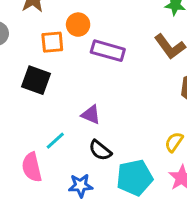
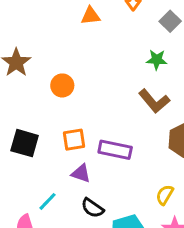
orange square: (52, 42) -> (74, 140), moved
purple rectangle: (108, 51) -> (115, 150), moved

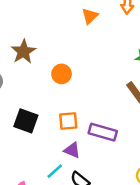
orange triangle: (91, 16) -> (90, 16), turned -42
cyan line: (48, 201) -> (55, 171), moved

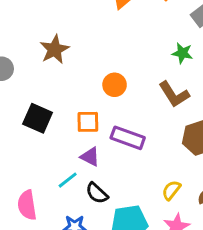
brown star: (23, 52) -> (55, 49), moved
orange circle: (62, 74) -> (115, 85), moved

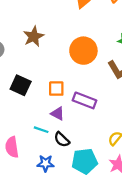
orange circle: (115, 85) -> (83, 51), moved, size x1.6
cyan line: (68, 180) -> (41, 130), turned 56

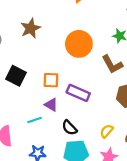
cyan line: (41, 130) -> (35, 120), turned -40
black semicircle: (62, 139) -> (69, 128), moved

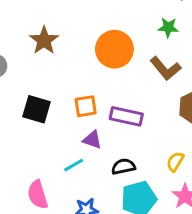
black semicircle: (69, 128) -> (123, 166), turned 133

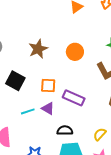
brown star: (44, 40) -> (38, 49), moved
orange circle: (114, 49) -> (75, 52), size x0.7
cyan line: (74, 165) -> (28, 111), moved

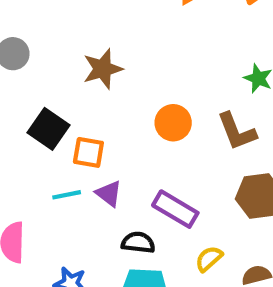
orange circle: (75, 52) -> (173, 123), moved
orange square: (48, 85) -> (88, 152), moved
purple rectangle: (74, 98) -> (175, 209), moved

